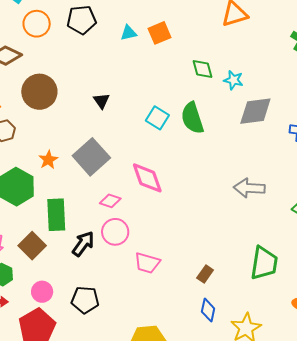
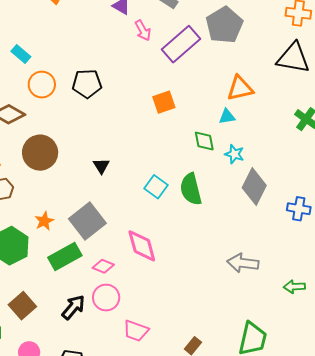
cyan triangle: (129, 33) -> (227, 117), moved
gray diamond: (255, 111) -> (254, 187), turned -60
green rectangle: (56, 215) -> (65, 257), moved, turned 60

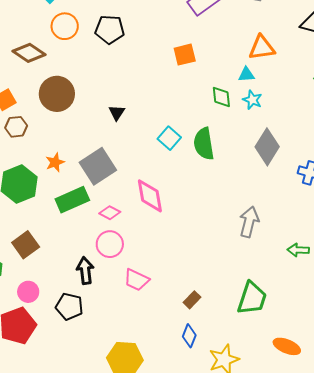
cyan star: (234, 154) -> (252, 100), moved
gray arrow: (243, 263) -> (249, 222), turned 92
black arrow: (73, 307) -> (85, 271), moved, turned -52

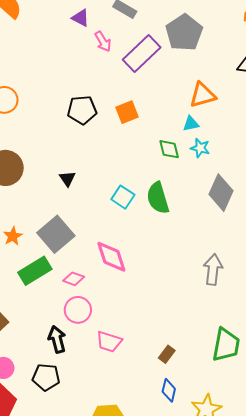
black pentagon: (110, 29) -> (82, 110), moved

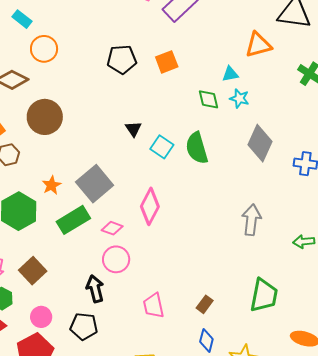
orange triangle: (203, 95) -> (258, 45), moved
black triangle: (67, 179) -> (133, 129), moved
pink diamond: (111, 257) -> (150, 206), turned 45
pink trapezoid: (109, 342) -> (154, 306), moved, turned 60

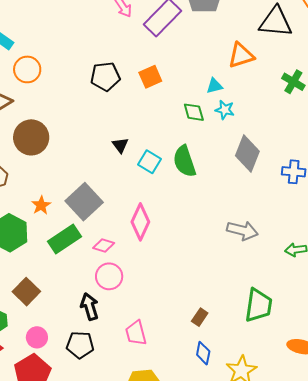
gray arrow: (251, 220) -> (242, 230), turned 100
pink trapezoid: (154, 306) -> (136, 333), moved

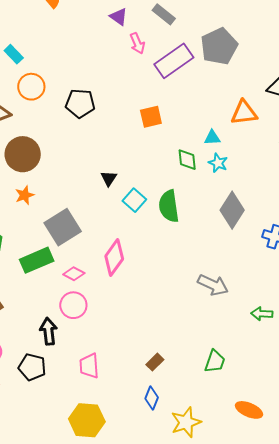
black pentagon: (105, 76) -> (80, 103), moved
orange star: (41, 205) -> (25, 195), moved
green trapezoid: (259, 305) -> (215, 361), size x0.7

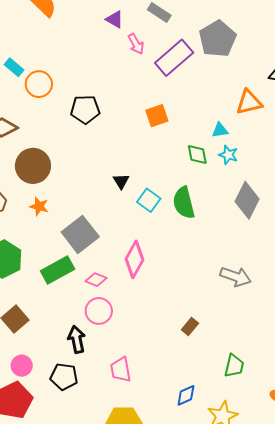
orange circle: (31, 87) -> (39, 84), moved
orange star: (25, 195) -> (39, 206), turned -30
green trapezoid: (215, 361) -> (234, 366), moved
brown rectangle: (155, 362) -> (190, 327), moved
blue diamond: (152, 398) -> (186, 395), turned 50

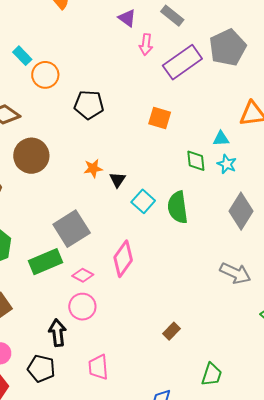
pink arrow: (136, 44) -> (146, 45), turned 30
orange square: (157, 116) -> (160, 118), turned 30
orange star: (39, 206) -> (93, 168), moved, turned -30
gray arrow: (236, 277) -> (235, 273), moved

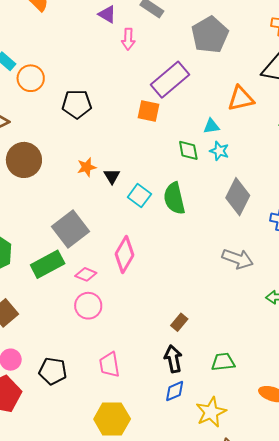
purple rectangle: (182, 62) -> (170, 80), moved
black arrow: (58, 333) -> (173, 359), moved
green trapezoid: (212, 375) -> (223, 362), turned -110

